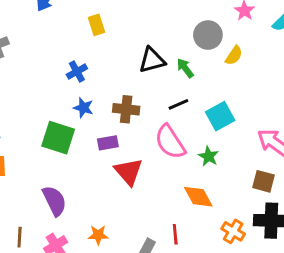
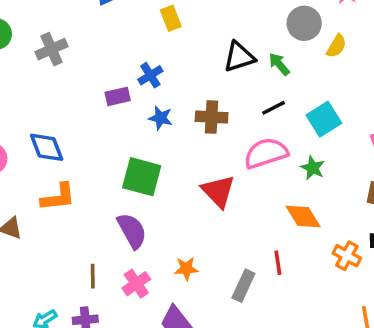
green square: (58, 138) -> (142, 177), moved
pink semicircle: (170, 142) -> (266, 153), turned 108
purple rectangle: (108, 143) -> (118, 96), moved

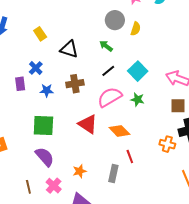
black triangle: (239, 57) -> (69, 49), moved, turned 48
purple rectangle: (118, 96) -> (20, 84), turned -72
orange diamond: (303, 217) -> (119, 131), moved

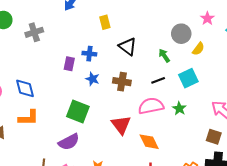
blue cross: (36, 68) -> (89, 54), turned 32
cyan square: (138, 71) -> (188, 78), moved
green star: (137, 99) -> (179, 109), moved
purple semicircle: (45, 157) -> (69, 142), turned 85

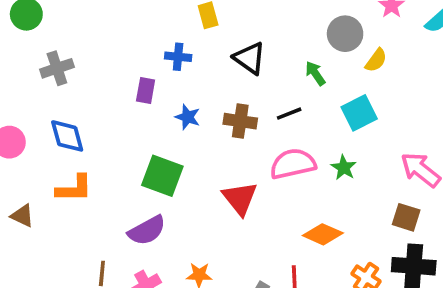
gray cross: (34, 32) -> (57, 68), moved
blue cross: (89, 54) -> (178, 57), moved
black line: (158, 80) -> (289, 114), moved
orange diamond: (149, 142) -> (323, 234), moved, turned -40

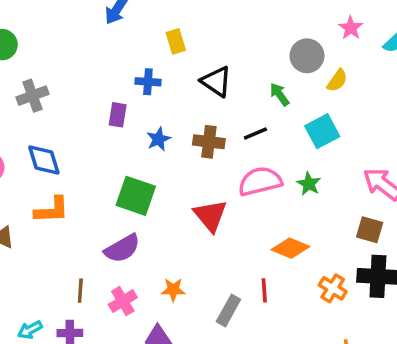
blue star: (188, 117) -> (158, 139), turned 30

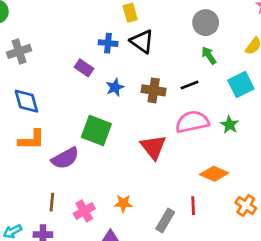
gray circle: (307, 56) -> (206, 23), moved
black triangle: (216, 81) -> (142, 41), moved
purple rectangle: (118, 115) -> (84, 68), turned -66
purple semicircle: (122, 248) -> (65, 158), moved

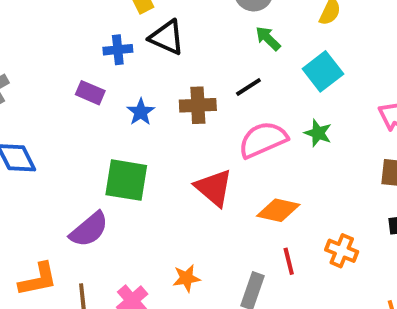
orange L-shape: (31, 140) -> (38, 279), moved
orange diamond: (214, 174) -> (278, 210), moved
orange cross: (246, 205) -> (342, 251), moved

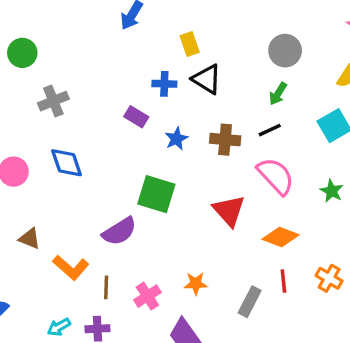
green arrow: (268, 38) -> (278, 94), moved, turned -110
green star: (318, 133) -> (332, 191), moved
pink semicircle: (263, 140) -> (276, 176), turned 63
orange L-shape: (38, 279) -> (71, 267), turned 45

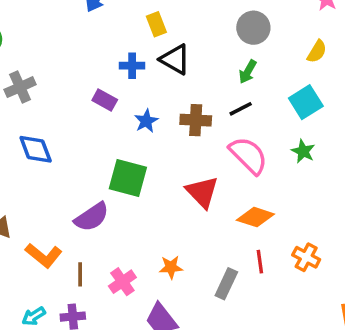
green star: (332, 191) -> (303, 151), moved

